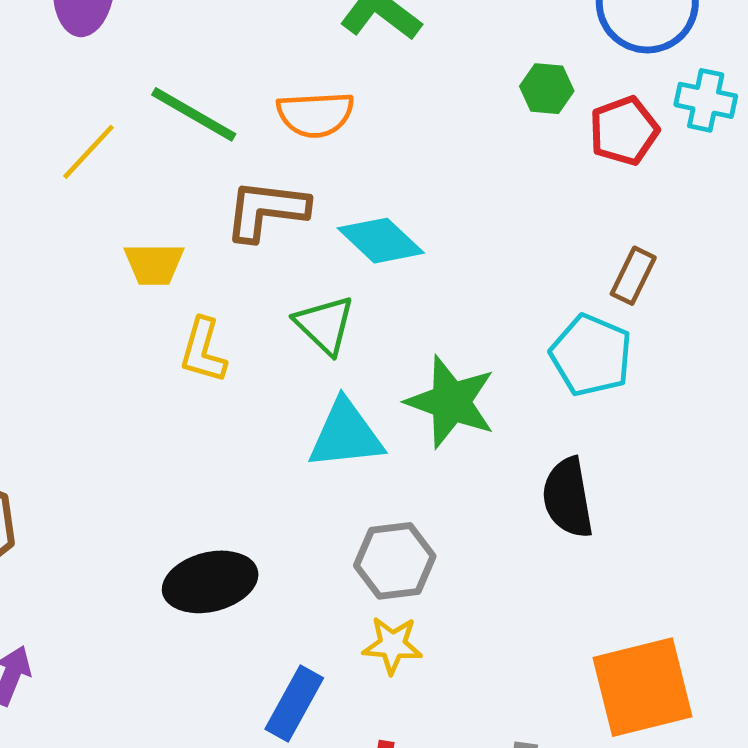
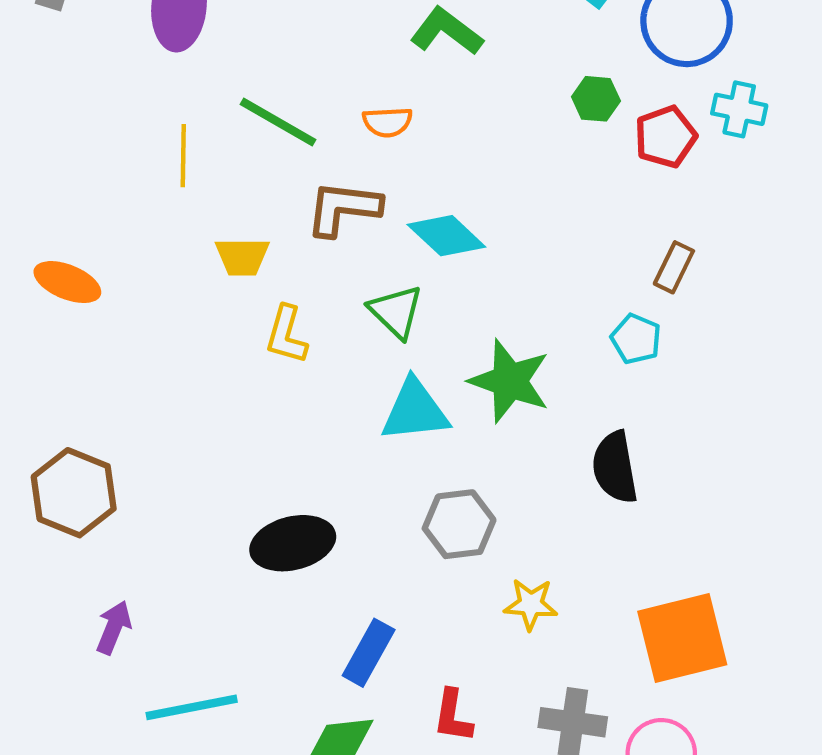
orange semicircle: (315, 114) -> (387, 122), size x0.7
yellow line: (89, 152) -> (183, 156), turned -42
cyan pentagon: (591, 355) -> (636, 339), size x0.7
yellow star: (392, 645) -> (531, 604), moved

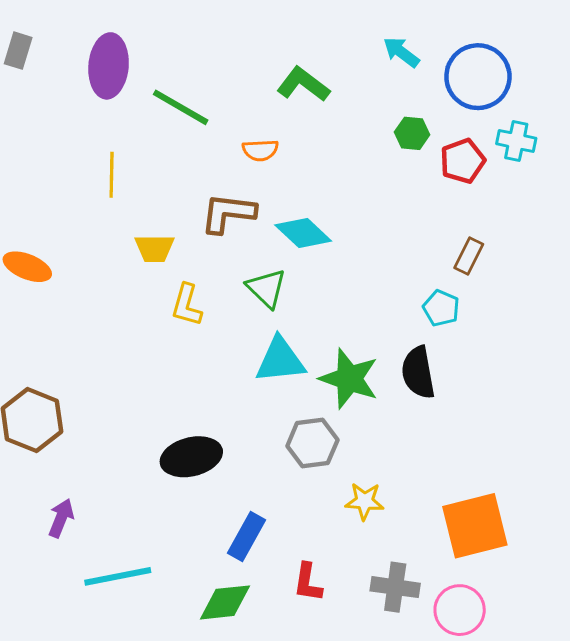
green line: (278, 122) -> (181, 107), moved
green star: (510, 381) -> (349, 379), moved
black semicircle: (615, 467) -> (418, 372), moved

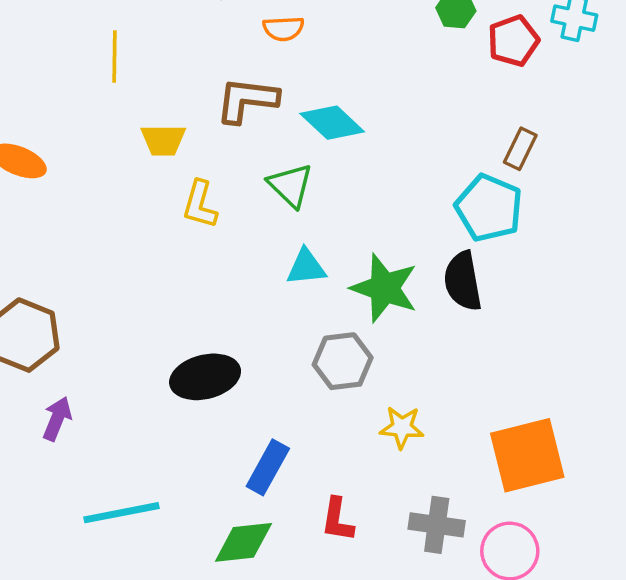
cyan pentagon: (441, 308) -> (489, 208), size x1.6
cyan triangle: (280, 360) -> (306, 267), size x0.7
purple arrow: (61, 518) -> (57, 419), moved

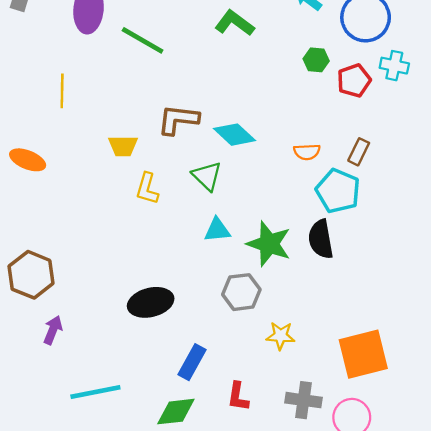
orange semicircle: (283, 29) -> (307, 152), moved
yellow line: (115, 56) -> (62, 91), moved

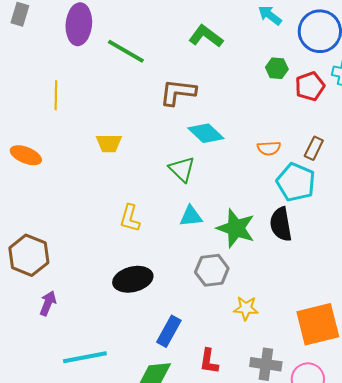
brown L-shape: (178, 120) -> (178, 92), moved
yellow L-shape: (147, 189) -> (130, 218), moved

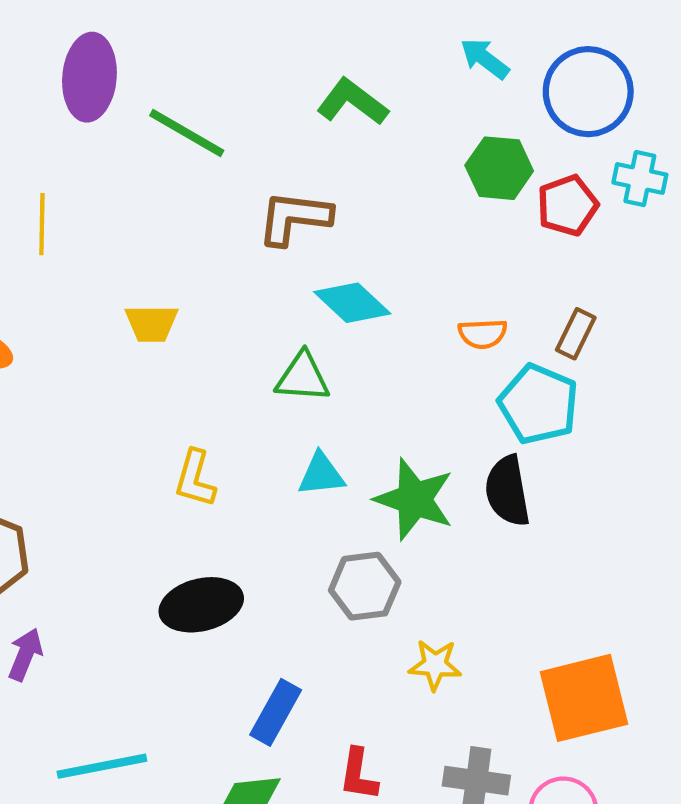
green hexagon: (277, 68) -> (499, 168), size x1.4
green triangle: (182, 169) -> (303, 377), turned -40

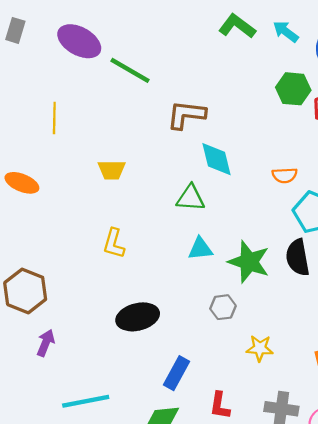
purple ellipse: (89, 77) -> (79, 41), turned -66
green L-shape: (352, 102) -> (237, 26), moved
cyan diamond: (352, 303) -> (217, 159), turned 33
yellow L-shape: (195, 479) -> (114, 243), moved
gray hexagon: (365, 586) -> (223, 307), size x0.7

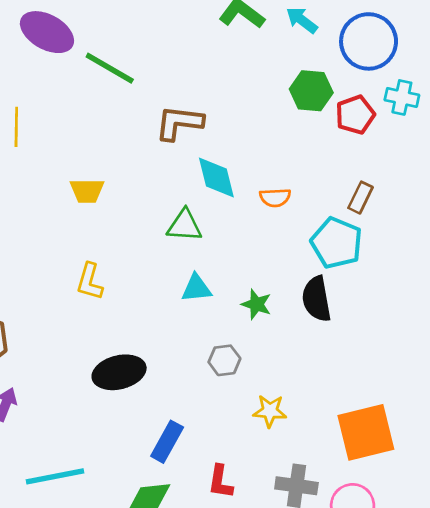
orange semicircle: (285, 175) -> (275, 198), moved
green star: (249, 262) -> (256, 304), size x0.6

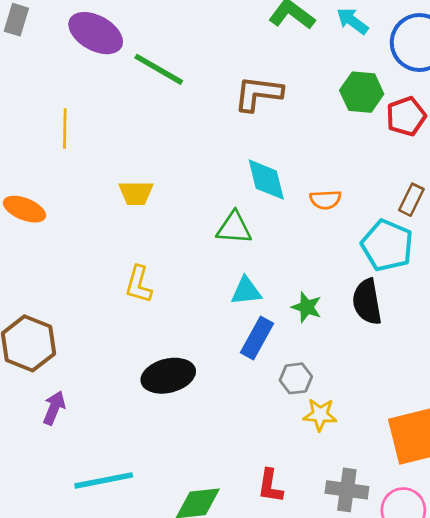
brown L-shape: (179, 123) -> (258, 94), moved
gray hexagon: (224, 360) -> (296, 378), moved
blue rectangle: (167, 442) -> (257, 338), moved

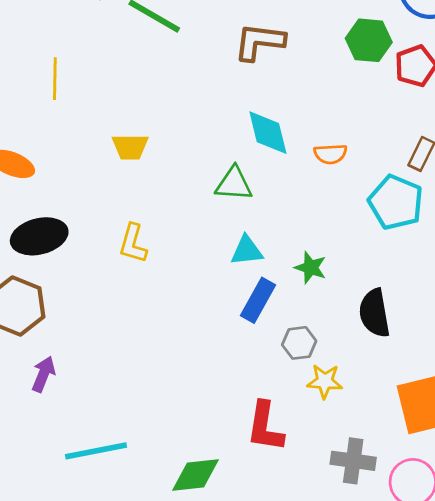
black semicircle: (367, 302) -> (374, 313), moved
black ellipse: (168, 376) -> (39, 236), moved
red L-shape: (270, 486) -> (265, 427), moved, size x1.4

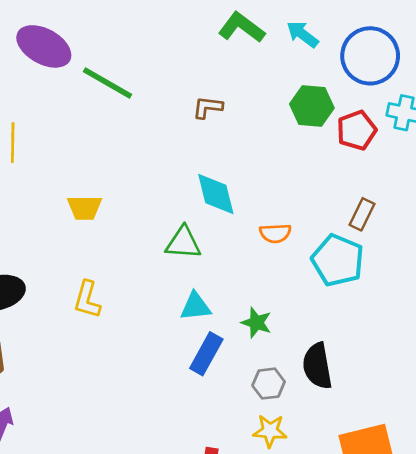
brown L-shape: (259, 42) -> (208, 107), size x0.6
orange semicircle: (330, 154) -> (275, 233), moved
gray hexagon: (299, 343) -> (269, 384), moved

